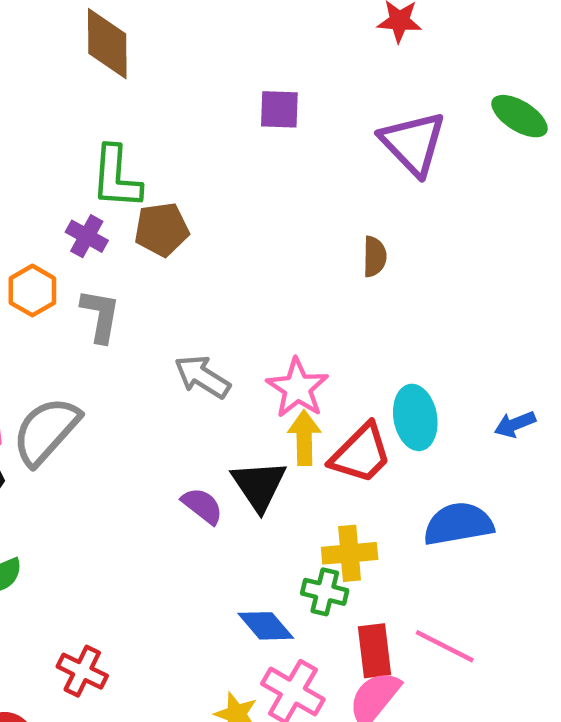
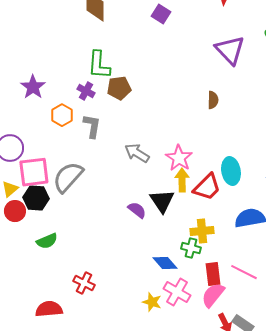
purple square: (279, 109) -> (161, 14), moved, turned 30

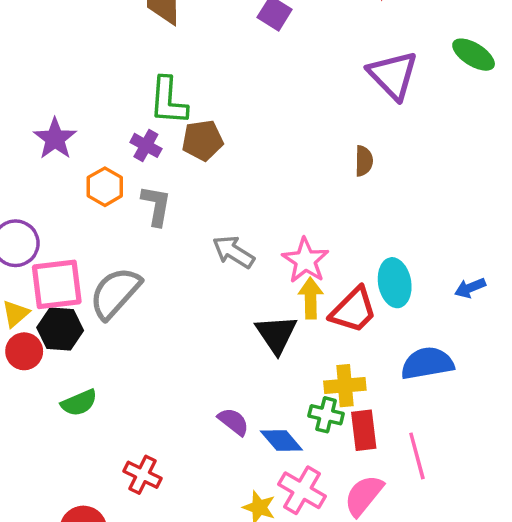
purple semicircle: (137, 210) -> (233, 422), moved
pink line: (244, 272) -> (417, 456), turned 48
red rectangle: (213, 274) -> (364, 430), moved

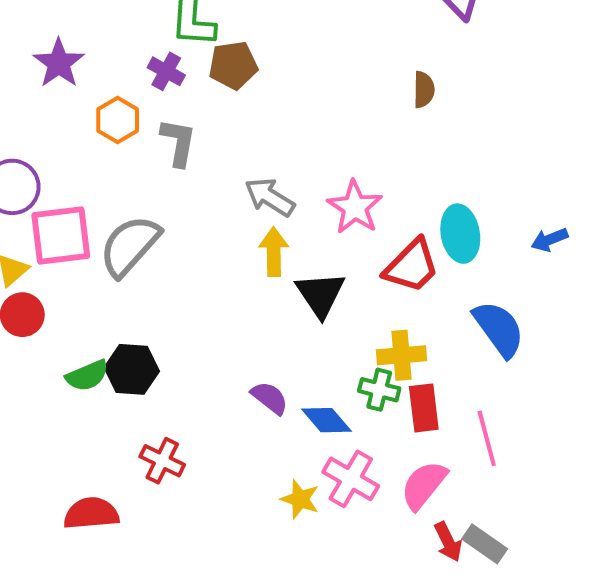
yellow arrow: (311, 298) -> (274, 252), moved
black hexagon: (60, 329) -> (132, 369), moved
blue semicircle: (427, 363) -> (499, 329), turned 64

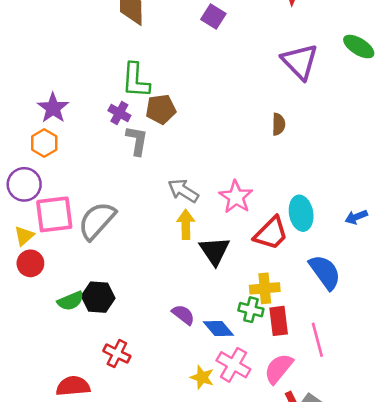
orange hexagon: (118, 120) -> (44, 143), moved
gray L-shape: (178, 142) -> (137, 141), moved

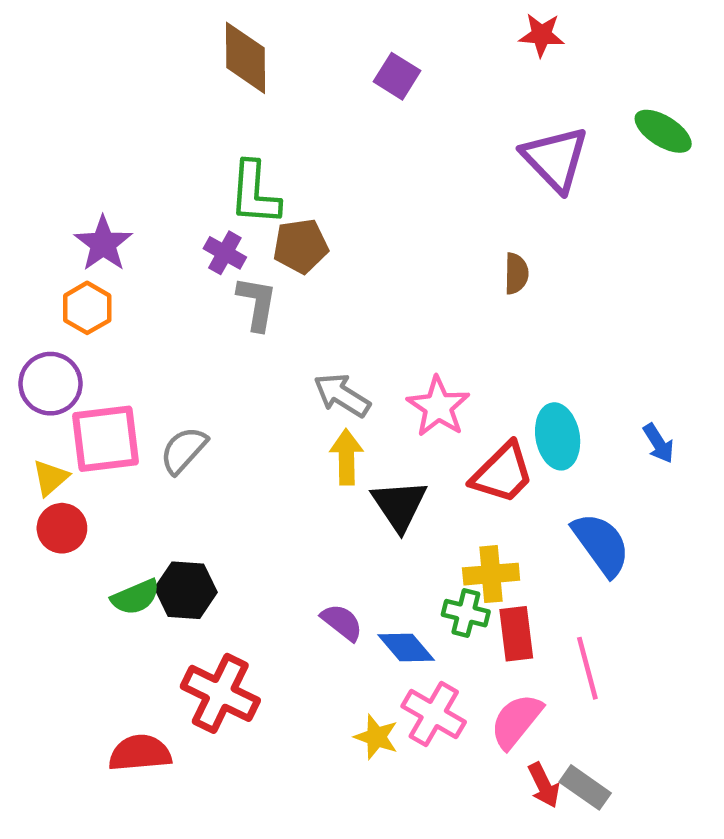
blue arrow: (356, 217) -> (659, 443), turned -100
gray semicircle: (97, 221) -> (184, 450), size x0.7
red cross: (117, 354) -> (220, 693), size x1.5

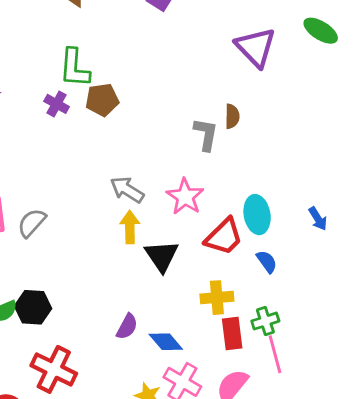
gray L-shape: (257, 303) -> (206, 134), moved
blue semicircle: (601, 544) -> (267, 262), moved, size x0.6
green cross: (466, 613) -> (265, 321), moved, turned -32
purple semicircle: (342, 622) -> (127, 327), turned 80

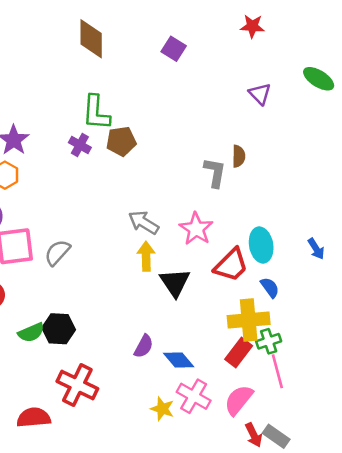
purple triangle: (256, 47) -> (260, 94), size x0.6
yellow cross: (217, 298) -> (249, 320), moved, size x1.4
red rectangle: (232, 333) -> (239, 352), turned 44

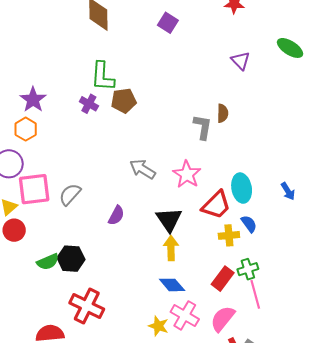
yellow arrow: (146, 256) -> (171, 248), moved
yellow cross: (249, 320) -> (229, 235), moved, size x0.6
purple semicircle: (144, 346) -> (116, 215), moved

